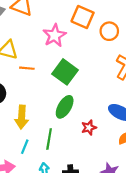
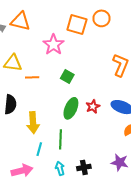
orange circle: (109, 31) -> (102, 18), moved
green square: (65, 72) -> (67, 77), size x0.6
red star: (89, 128) -> (93, 106), moved

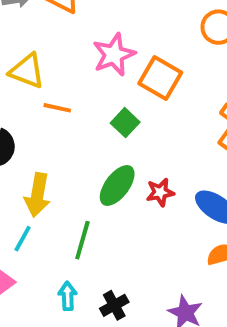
orange square: (77, 25) -> (160, 78), moved
cyan line: (39, 149) -> (23, 239), moved
black cross: (84, 167) -> (114, 305), turned -32

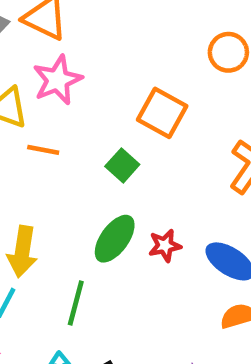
pink star: (114, 55) -> (57, 80), moved

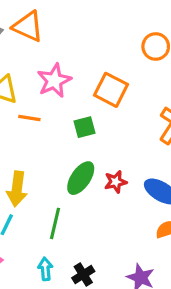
pink star: (57, 80) -> (54, 81), moved
green square: (122, 165) -> (85, 127), turned 35

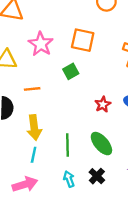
orange line: (29, 118) -> (32, 89), moved
green ellipse: (81, 178) -> (101, 144), moved, turned -60

